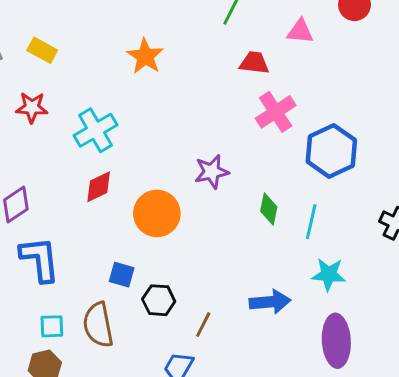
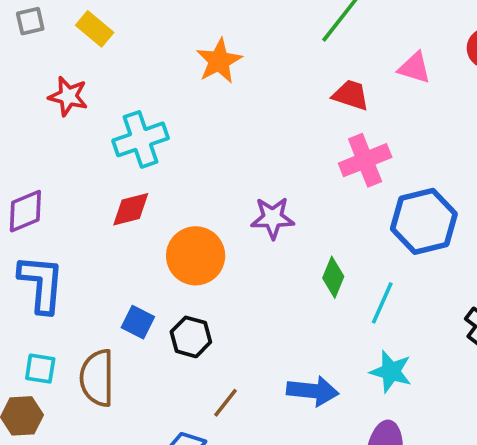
black hexagon: (159, 300) -> (191, 337), moved

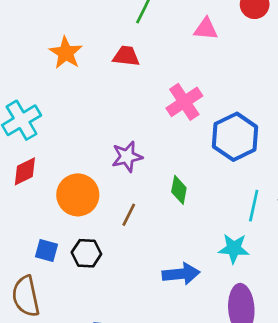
red trapezoid: (351, 95) -> (126, 56), moved
cyan line: (382, 303) -> (254, 206), moved
brown line: (226, 403) -> (129, 215), moved

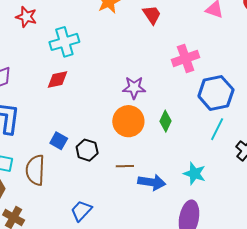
red trapezoid: (126, 56) -> (152, 15), turned 35
orange circle: (78, 195) -> (128, 121), moved
cyan line: (254, 206) -> (217, 129), moved
brown line: (129, 215) -> (125, 166), moved, turned 48

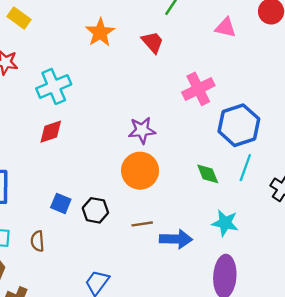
green diamond: (166, 121) -> (208, 174), moved, turned -40
brown semicircle: (35, 170) -> (37, 241), size x0.6

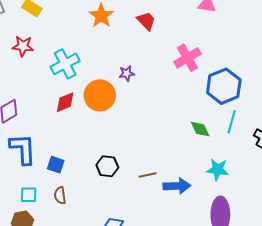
purple star: (142, 130) -> (127, 73), moved, size x0.7
orange circle: (140, 171) -> (100, 95), moved
blue square: (61, 203) -> (56, 165), moved

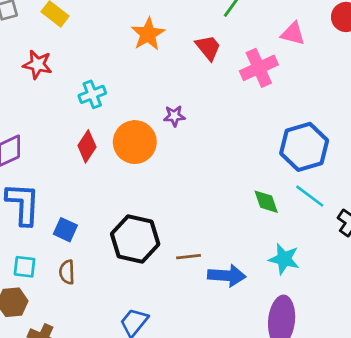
pink cross: (187, 58) -> (259, 68), moved
cyan cross: (65, 64) -> (92, 94), size x0.7
red diamond: (65, 102) -> (87, 146), turned -40
cyan line: (232, 122) -> (310, 196), turned -75
black hexagon: (107, 166) -> (135, 239), size x1.6

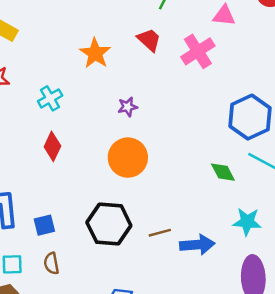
orange star: (148, 34) -> (95, 53), moved
orange circle: (135, 142) -> (128, 158), moved
blue square: (65, 230) -> (44, 225), turned -30

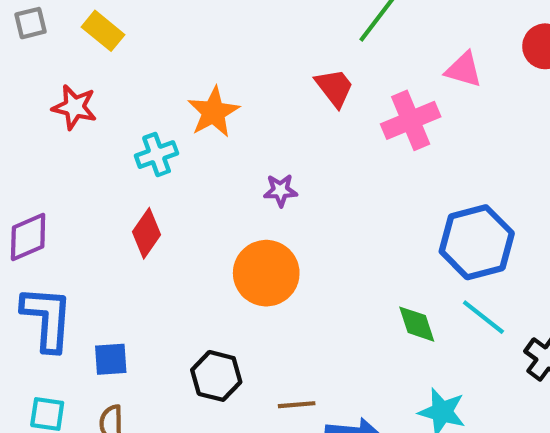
orange star: (95, 53) -> (213, 112), moved
black hexagon: (109, 224) -> (216, 376), size x0.7

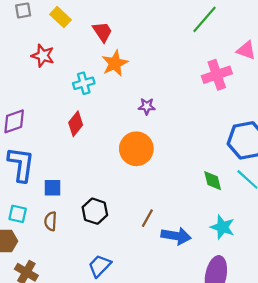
red trapezoid: (334, 88) -> (102, 32), moved
black hexagon: (216, 376) -> (95, 211), moved
brown line: (297, 405) -> (147, 218), turned -60

